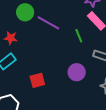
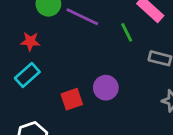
purple circle: (77, 72) -> (106, 88), moved

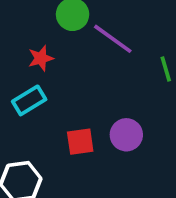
red star: (30, 41) -> (41, 58), turned -30

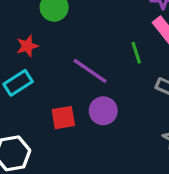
purple line: (113, 39) -> (90, 71), moved

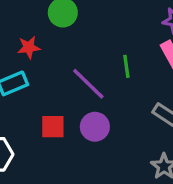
green line: (136, 53) -> (126, 66), moved

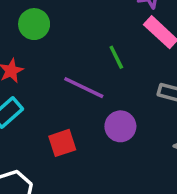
purple circle: (95, 127) -> (120, 126), moved

